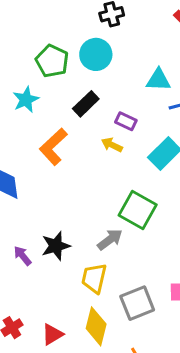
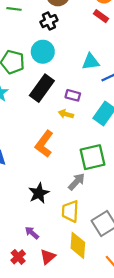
black rectangle: (86, 104) -> (42, 88), size x1.4
orange L-shape: (53, 147) -> (44, 144), moved
green square: (138, 210) -> (92, 157), turned -32
purple arrow: (23, 256) -> (32, 233), moved

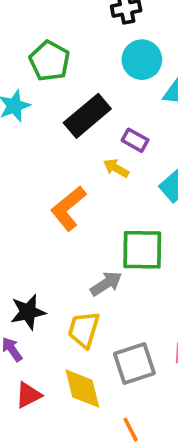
cyan circle: (43, 52) -> (142, 60), moved
black star: (39, 193) -> (28, 312), moved
yellow diamond: (78, 245) -> (82, 389), turned -32

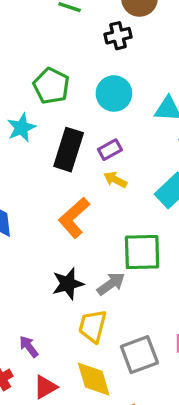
cyan circle: (142, 60) -> (114, 93), moved
black rectangle: (87, 116) -> (69, 150), moved, turned -30
purple rectangle: (135, 140) -> (110, 150), moved, turned -55
black star: (28, 312) -> (68, 284), moved

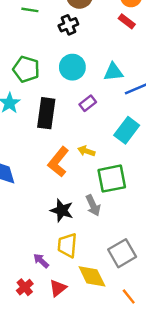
purple rectangle: (110, 150) -> (88, 103), moved
yellow arrow: (115, 180) -> (86, 151), moved
black star: (68, 284) -> (62, 210), turned -30
gray arrow: (111, 284) -> (93, 205), turned 110
yellow trapezoid: (93, 326) -> (67, 245), moved

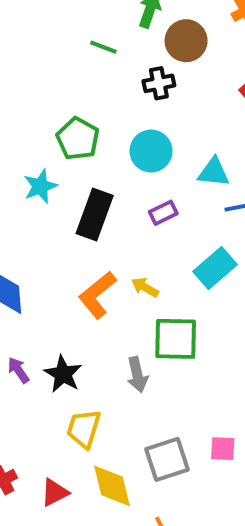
black star: (62, 210) -> (63, 374), moved
purple arrow: (41, 261) -> (18, 370), moved

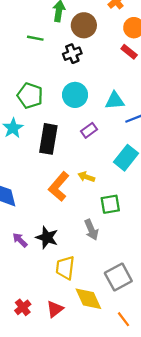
green square: (176, 339) -> (110, 204), size x0.7

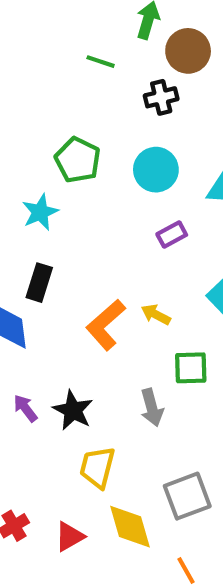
black rectangle: (48, 139) -> (39, 283), moved, size x0.7

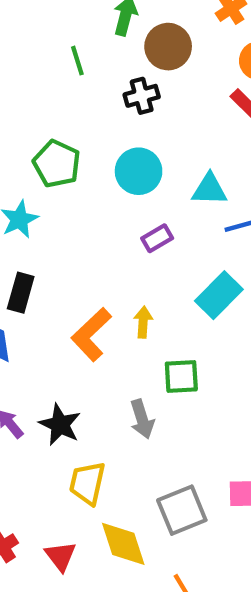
green line: (101, 62) -> (77, 61), turned 56
yellow arrow: (156, 315) -> (143, 322), turned 68
red triangle: (70, 536) -> (61, 556), turned -36

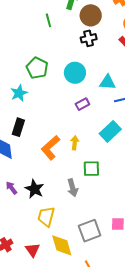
black cross: (142, 96) -> (89, 38), moved

